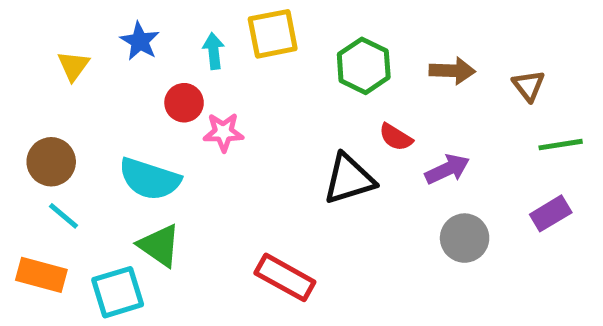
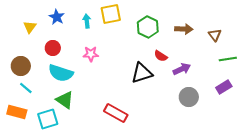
red circle: (184, 103) -> (53, 48), moved

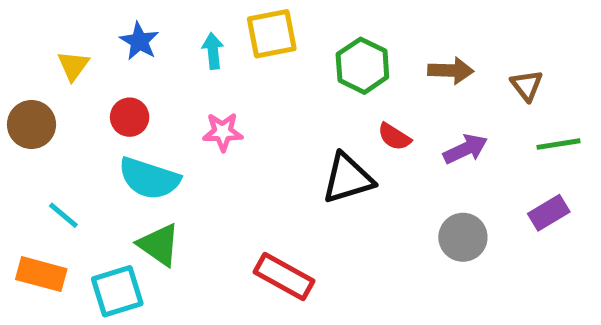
brown circle: (21, 66) -> (32, 125), moved
purple arrow: (182, 69) -> (465, 149), moved

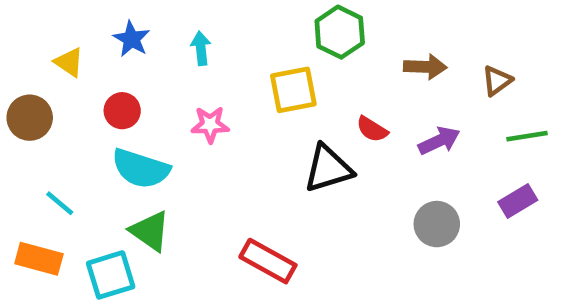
yellow square: (272, 34) -> (293, 90), moved
yellow triangle: (73, 66) -> (69, 62), turned -32
green hexagon: (362, 66) -> (340, 32), moved
brown triangle: (527, 85) -> (497, 81), turned 32

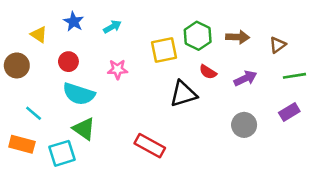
green hexagon: (340, 32) -> (198, 36), moved
cyan arrow: (201, 48) -> (112, 27), turned 66

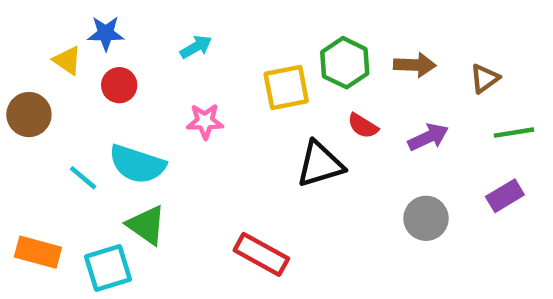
blue star: (74, 22) -> (106, 33), moved, turned -30
red circle: (68, 62) -> (119, 85), moved
cyan line: (34, 113) -> (83, 178), moved

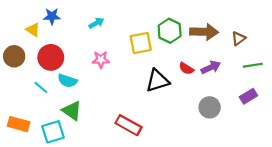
brown arrow: (415, 65) -> (204, 32), size x1.4
red circle: (119, 85) -> (51, 57), moved, size x1.5
red semicircle: (363, 126) -> (186, 69), moved
cyan semicircle: (137, 164) -> (67, 81), size x0.7

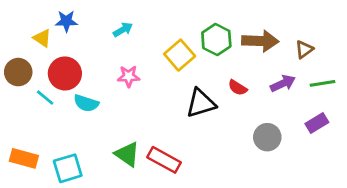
yellow square: (141, 43) -> (180, 55), turned -30
purple arrow: (211, 67) -> (283, 83), moved
cyan line: (41, 87) -> (45, 98), moved
green triangle: (72, 111) -> (127, 154), moved

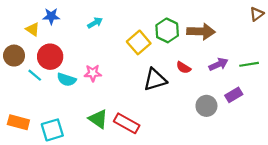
brown triangle: (304, 49) -> (257, 14), moved
pink star: (129, 76) -> (93, 73), moved
purple rectangle: (317, 123) -> (234, 95), moved

